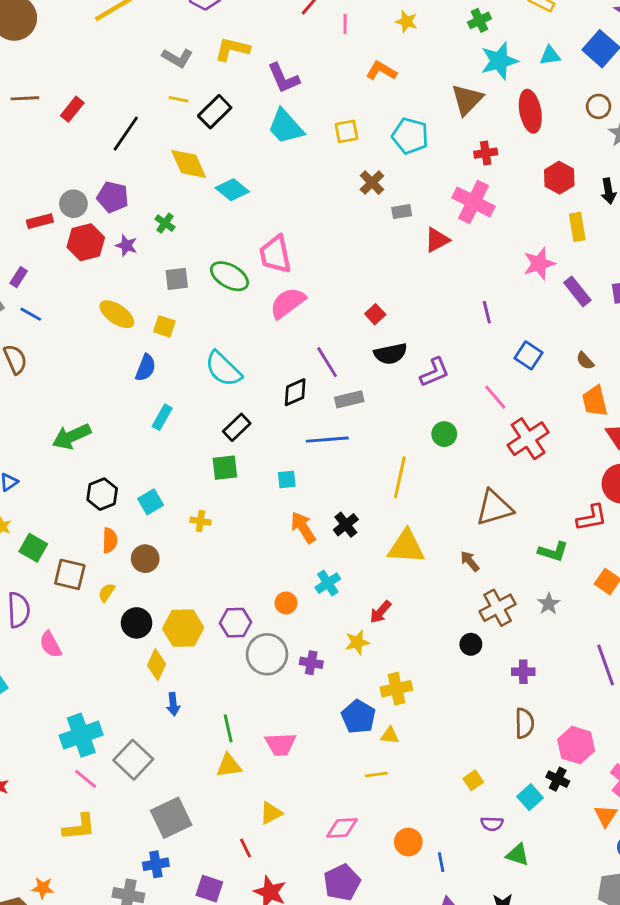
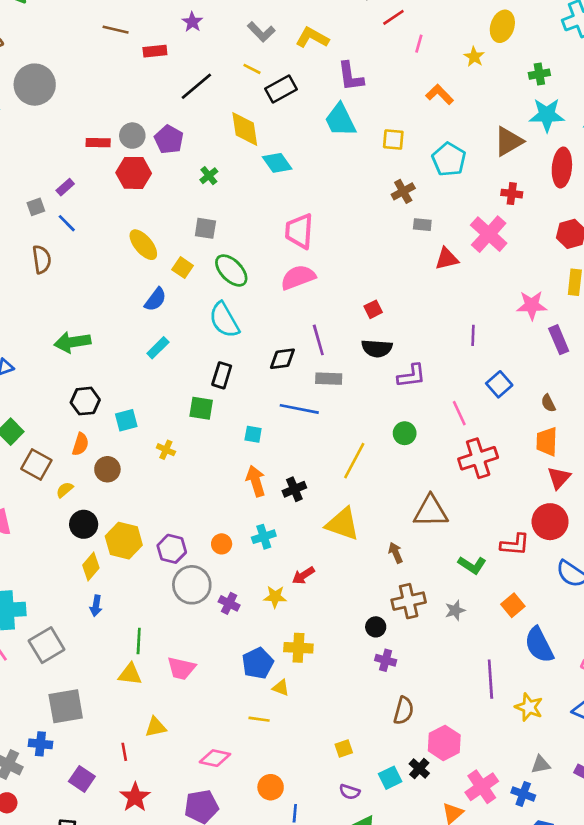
red rectangle: (72, 109) -> (155, 51), turned 30
purple star: (126, 245) -> (192, 22), moved
green ellipse: (229, 276) -> (231, 270), moved
black rectangle: (237, 427) -> (222, 375), turned -45
purple cross: (523, 672) -> (386, 660), moved

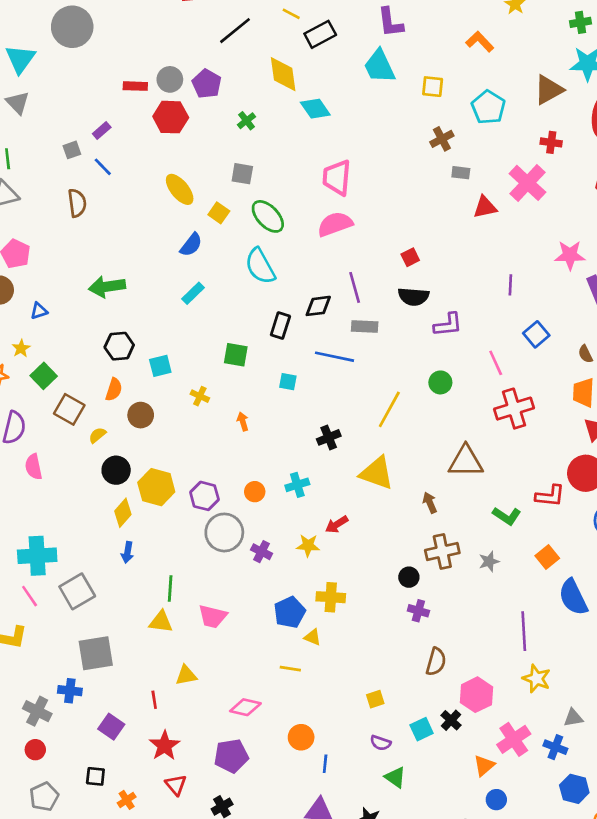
black rectangle: (222, 375) -> (280, 326), moved
orange arrow: (256, 481) -> (243, 422), moved, size x0.6
yellow star: (529, 707) -> (537, 679), moved

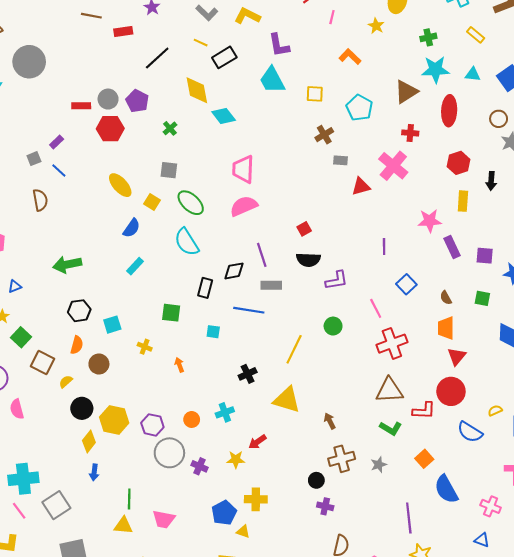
brown triangle: (466, 461) -> (389, 390), moved

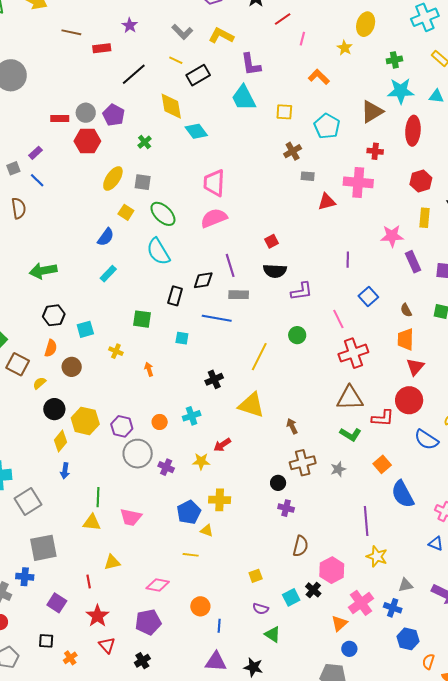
pink cross: (393, 166) -> (358, 182), turned -36
yellow ellipse: (120, 185) -> (113, 178), moved, turned 75

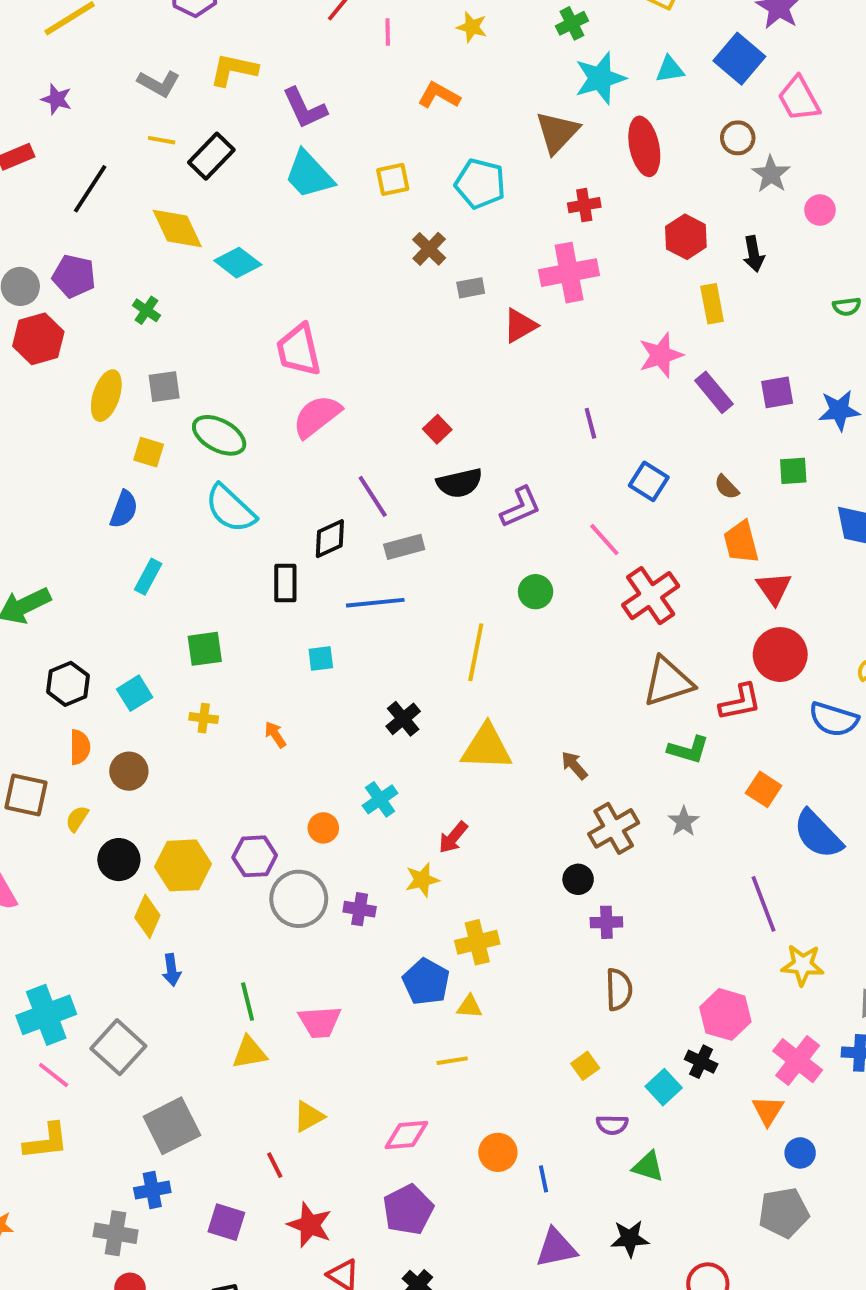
green square: (142, 319) -> (205, 649), moved
brown semicircle: (301, 546) -> (619, 989), moved

